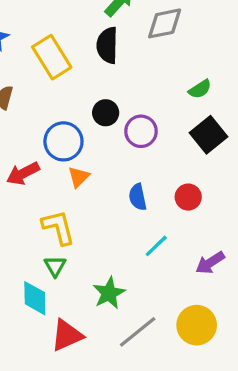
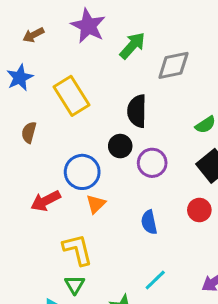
black semicircle: (107, 45) -> (137, 111), moved
red circle: (188, 197) -> (199, 210), moved
cyan line: (156, 246) -> (155, 280), moved

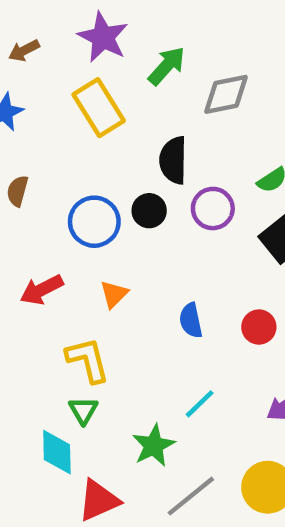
yellow rectangle: (71, 96) -> (99, 108), moved
purple circle: (152, 163) -> (213, 209), moved
blue circle: (82, 172) -> (94, 222), moved
red circle: (199, 210) -> (259, 327), moved

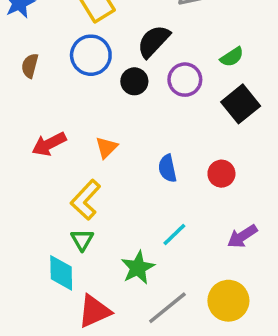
black semicircle: (173, 160) -> (154, 41), turned 42
blue circle: (94, 222) -> (91, 55), moved
yellow L-shape: (88, 360) -> (86, 200), turned -123

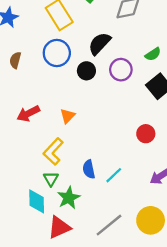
blue semicircle: (167, 168) -> (89, 169), moved
green star: (138, 268) -> (69, 198), moved

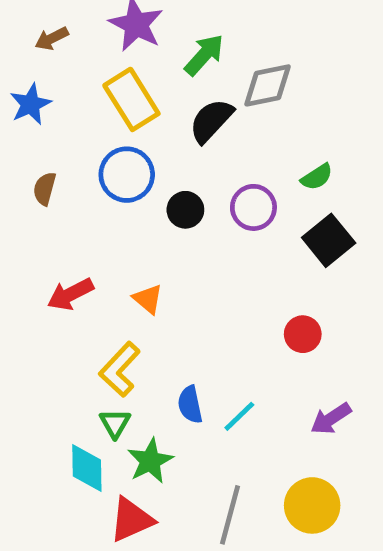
black semicircle: (100, 44) -> (211, 121), moved
orange triangle: (67, 116) -> (148, 299), turned -35
gray line: (109, 225) -> (230, 515), turned -36

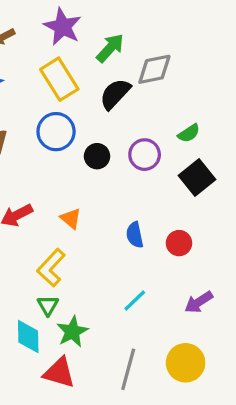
blue semicircle: (190, 405) -> (135, 235), moved
red triangle: (131, 520) -> (59, 373), turned 40

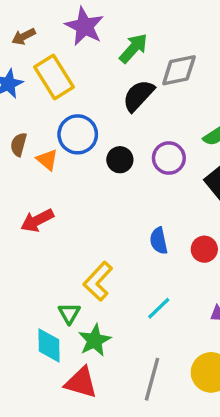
yellow rectangle: (59, 79) -> (54, 77), moved
orange triangle: (71, 219) -> (47, 160), moved
yellow L-shape: (51, 268) -> (98, 281), moved

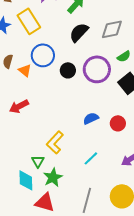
gray diamond: (179, 70) -> (112, 29), moved
purple circle: (169, 158) -> (97, 69), size x1.4
blue semicircle: (159, 241) -> (91, 118), turned 77

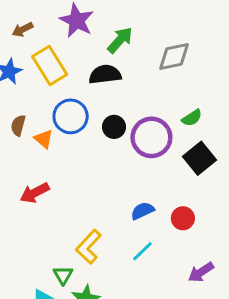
gray diamond: (112, 29) -> (174, 56), moved
black semicircle: (79, 32) -> (105, 74), moved, turned 40
black circle: (68, 70) -> (114, 127), moved
cyan line: (91, 158) -> (142, 251), moved

